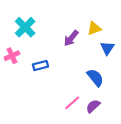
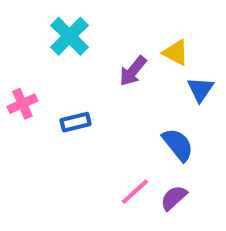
cyan cross: (25, 27) -> (69, 36), moved
yellow triangle: (94, 28) -> (176, 53), turned 48

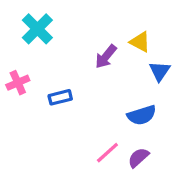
cyan cross: (69, 36) -> (37, 29), moved
blue semicircle: (178, 145) -> (142, 115), turned 112

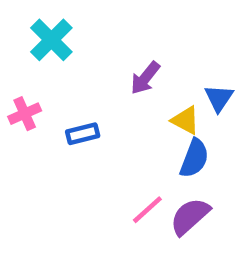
yellow triangle: (140, 42) -> (185, 120), moved
blue semicircle: (142, 115) -> (194, 158), turned -52
purple semicircle: (138, 158) -> (190, 216), size x1.4

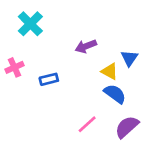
purple arrow: (145, 78) -> (86, 46), turned 30
blue semicircle: (194, 158) -> (115, 94), turned -75
purple semicircle: (190, 216) -> (127, 127), moved

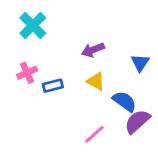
pink cross: (14, 67) -> (27, 73), moved
yellow triangle: (110, 71) -> (96, 81), moved
purple semicircle: (127, 127) -> (137, 121), moved

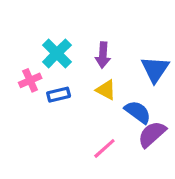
cyan cross: (33, 25) -> (57, 53), moved
purple arrow: (93, 50) -> (103, 55), turned -65
blue triangle: (140, 63) -> (155, 69), size x1.4

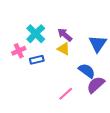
purple arrow: (103, 55) -> (65, 35), turned 126
yellow triangle: (106, 90) -> (64, 49), moved

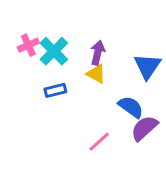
purple arrow: (65, 35) -> (98, 53), turned 63
pink cross: (19, 51) -> (28, 45), moved

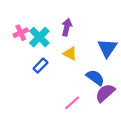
purple arrow: (98, 53) -> (67, 27), moved
blue rectangle: (55, 90) -> (40, 66), turned -32

